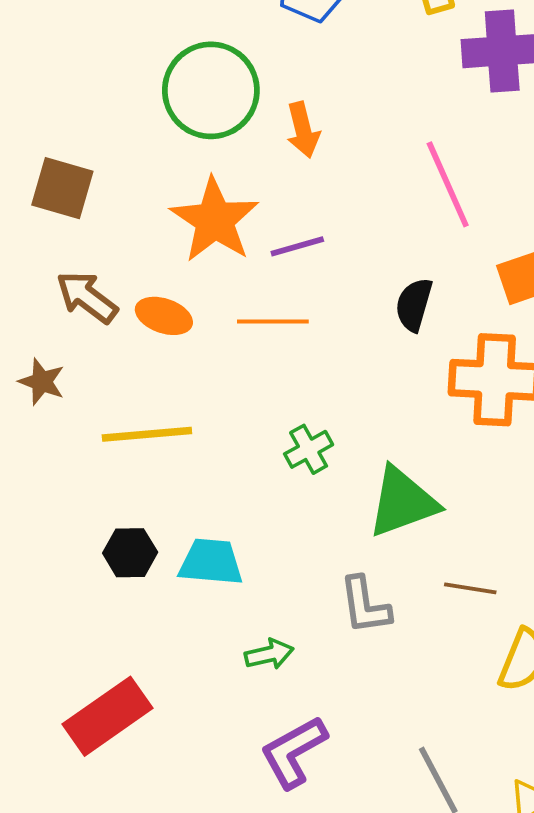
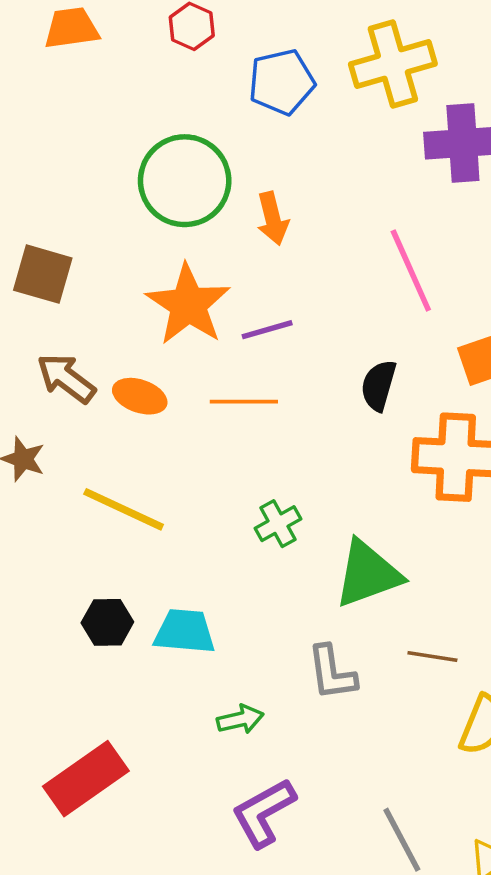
yellow line: (147, 434) -> (124, 509), turned 30

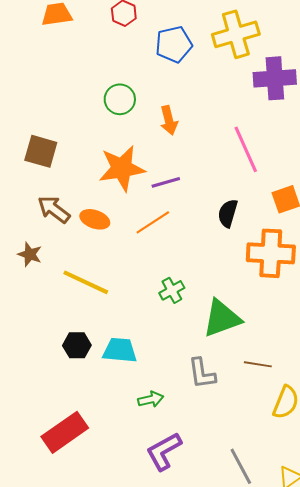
green circle: (185, 181) -> (120, 99), size x0.6
orange star: (188, 305) -> (122, 168), turned 30
orange line: (244, 402) -> (153, 222), turned -33

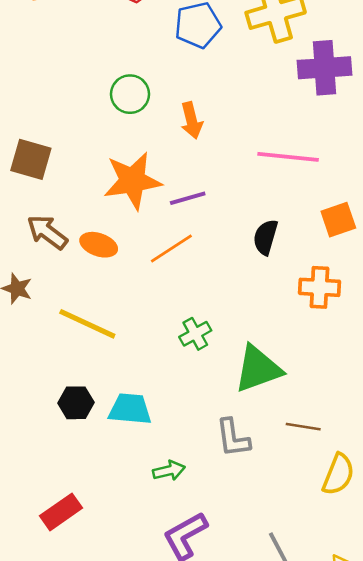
pink line: (246, 149) -> (288, 157), turned -60
orange cross: (271, 253) -> (319, 287), size x0.7
red rectangle: (65, 432) -> (61, 512), size x0.7

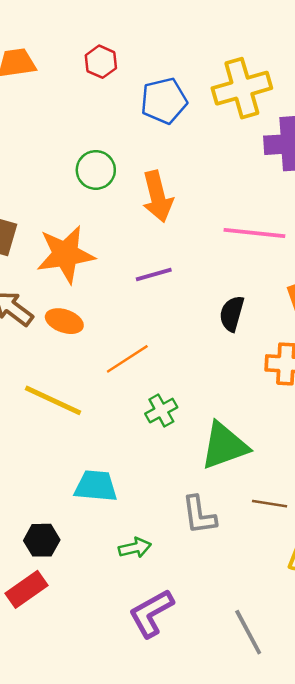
orange arrow: (191, 120) -> (158, 196), size x1.4
orange star: (133, 181) -> (66, 254), moved
orange line: (171, 248) -> (127, 359), moved
black hexagon: (76, 403) -> (42, 540), moved

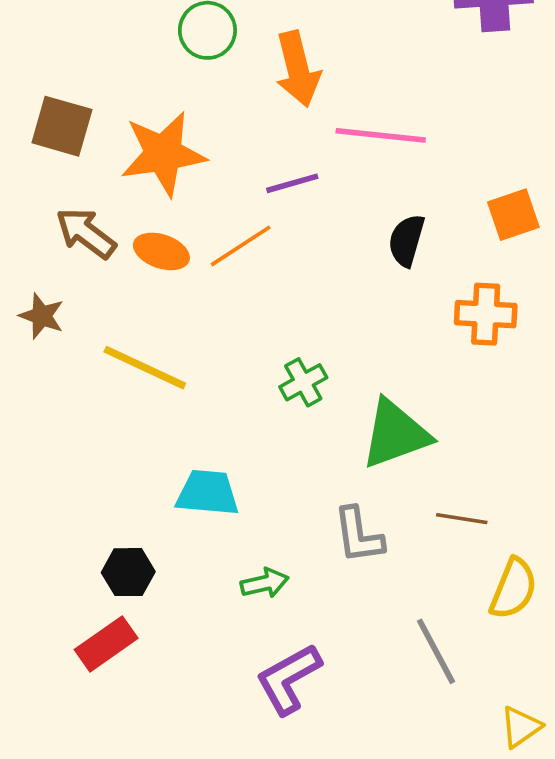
pink line: (254, 233) -> (381, 135), moved
orange line: (127, 359) -> (241, 246), moved
gray line: (248, 632) -> (436, 651), moved

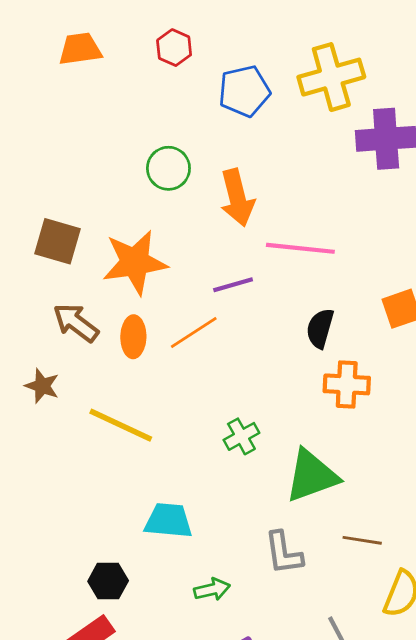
orange ellipse: (161, 251) -> (133, 337), turned 72
orange cross: (486, 314) -> (347, 384), moved

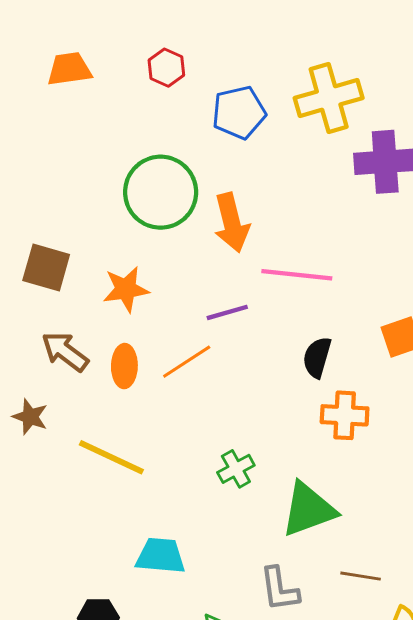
green circle: (168, 168) -> (161, 192), size x1.6
orange star: (135, 262) -> (126, 289), size x0.7

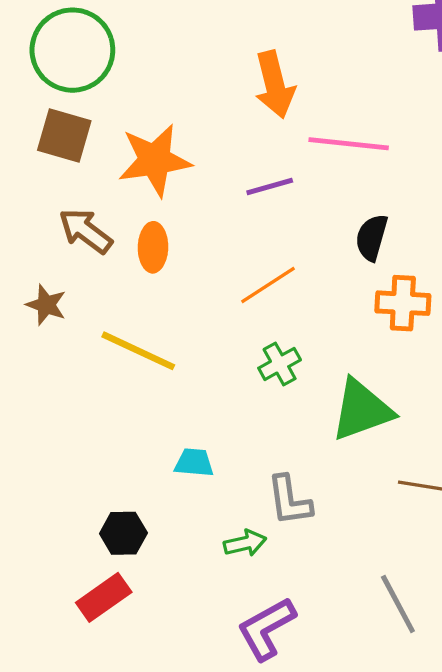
green circle: (161, 192) -> (72, 50), moved
orange star: (126, 289) -> (155, 160), size x1.4
orange line: (187, 362) -> (268, 285), moved
cyan trapezoid: (161, 556) -> (194, 463), size x0.7
gray L-shape: (279, 589) -> (289, 500), moved

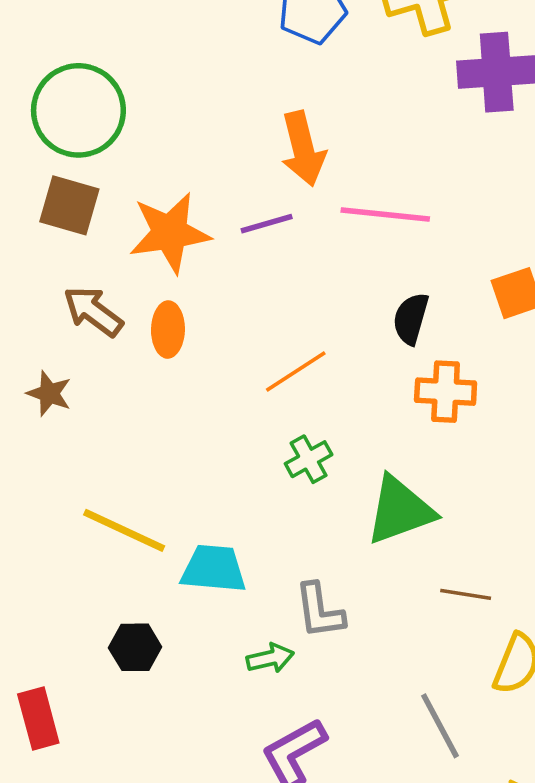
purple line: (270, 186) -> (267, 224), moved
yellow line: (138, 351) -> (124, 530), moved
cyan trapezoid: (194, 463) -> (214, 569), size x1.5
red rectangle: (104, 597) -> (38, 718), moved, turned -70

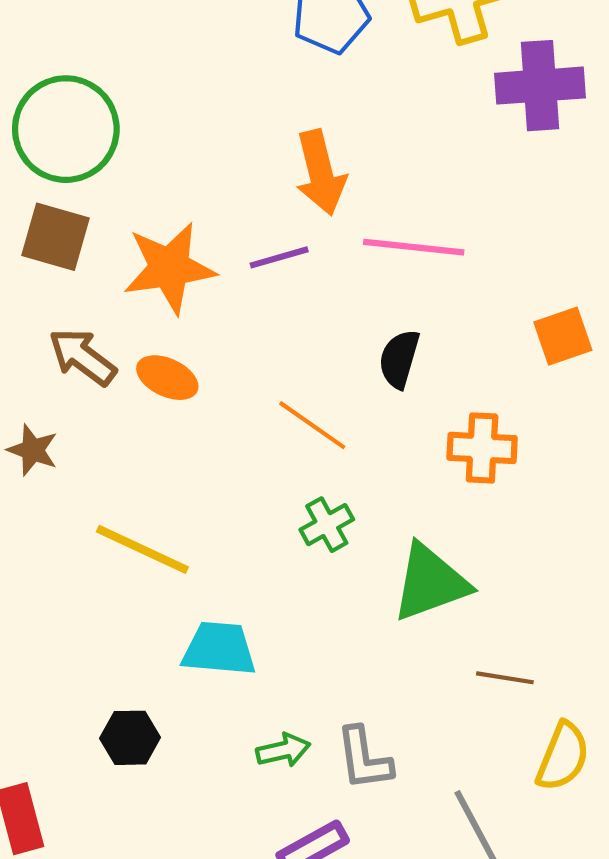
black semicircle: (411, 319) -> (399, 359), moved
orange ellipse: (168, 330) -> (167, 378), turned -66
orange line: (296, 372) -> (312, 425), turned 68
yellow line: (124, 530) -> (142, 549), moved
gray L-shape: (320, 611) -> (364, 759), moved

